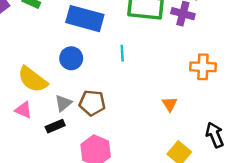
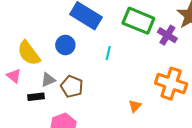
orange cross: (203, 67) -> (171, 84), size x1.4

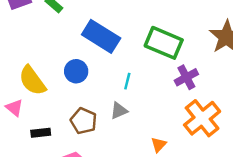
purple cross: (167, 35) -> (186, 77), moved, turned 30
gray triangle: (48, 80) -> (119, 111), moved
orange cross: (171, 84) -> (202, 118), turned 32

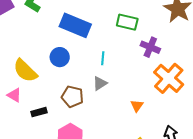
green rectangle: (164, 43) -> (127, 22), size x0.7
purple cross: (186, 77) -> (150, 47), turned -30

